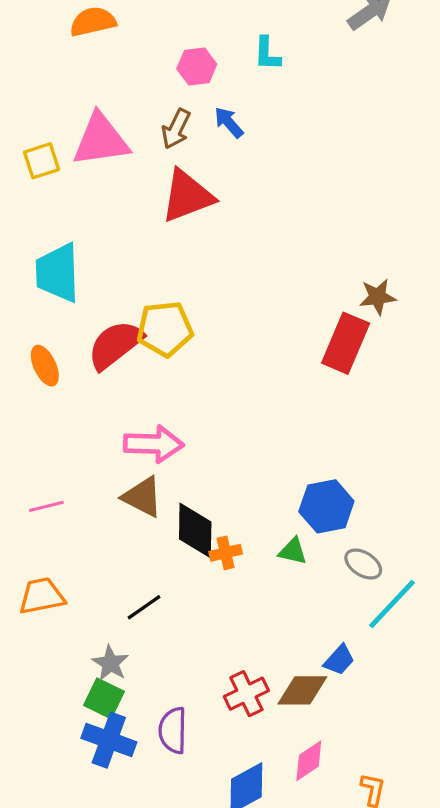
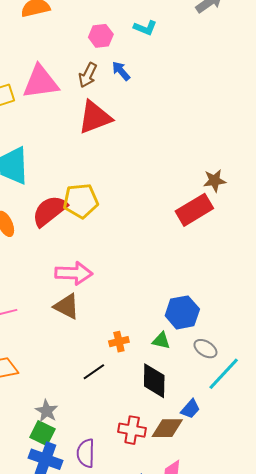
cyan L-shape: (267, 54) -> (145, 28), turned -70
red rectangle: (346, 343) -> (194, 210), turned 36
black diamond: (195, 530) -> (154, 381), moved
black line: (144, 607) -> (94, 372), moved
red cross: (246, 694) -> (132, 430), turned 36

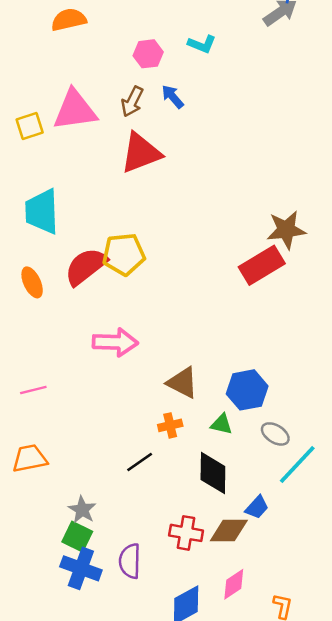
brown star: (215, 181) -> (286, 230), size x1.4
brown triangle: (67, 306) -> (182, 383), moved

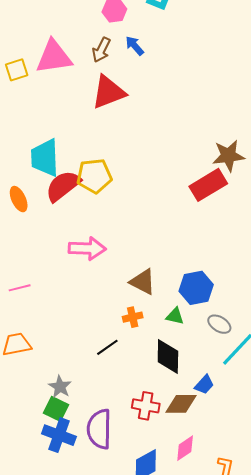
cyan trapezoid: (42, 212) -> (45, 158), moved
purple semicircle: (130, 561) -> (99, 429), size x1.4

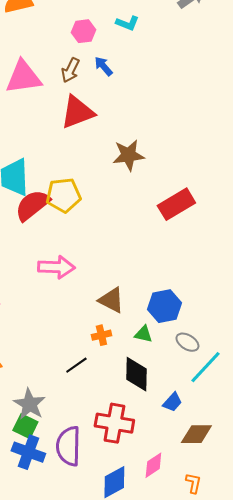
brown star: (228, 156) -> (128, 155), moved
gray star: (60, 387) -> (29, 404), size x1.4
brown diamond: (181, 404) -> (196, 434), moved
red cross: (146, 406) -> (114, 423), size x1.4

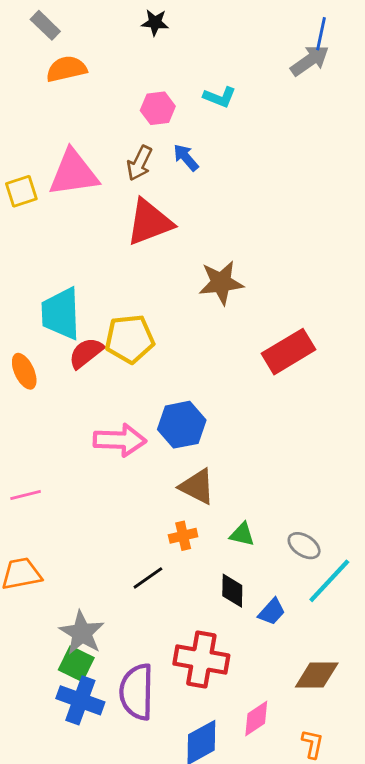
red semicircle: (32, 205) -> (86, 353), size x0.7
blue hexagon: (164, 306) -> (182, 425), moved
black diamond: (136, 374) -> (232, 591), size x0.7
blue trapezoid: (172, 402) -> (272, 612), moved

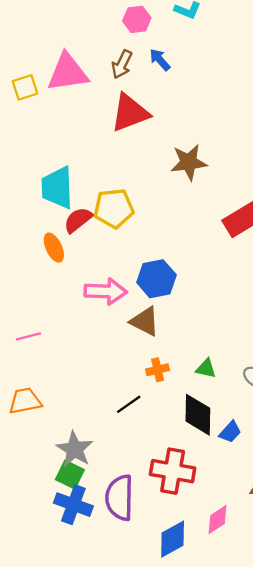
orange ellipse: (24, 371) -> (54, 248), moved
brown triangle: (197, 487) -> (145, 321), moved
black diamond: (232, 591) -> (198, 415), size x1.5

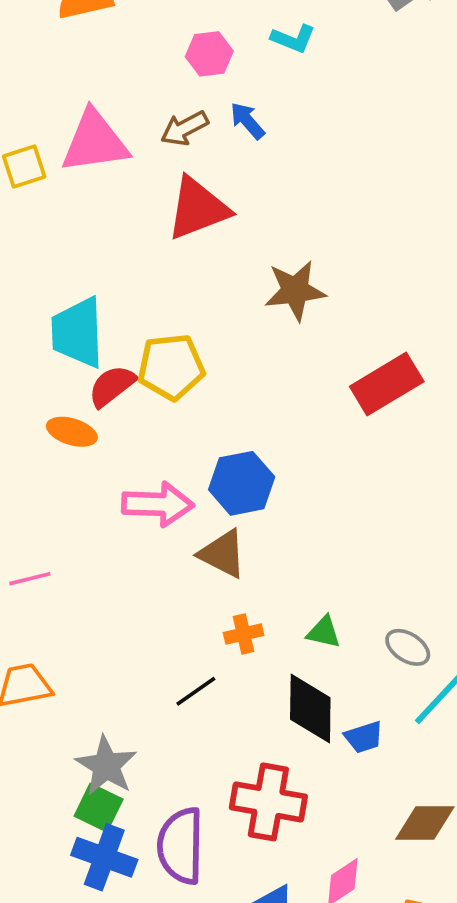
brown arrow: (122, 64) -> (184, 128), turned 36
orange ellipse: (54, 248) -> (72, 432), turned -48
blue trapezoid: (230, 432) -> (364, 737), turned 30

